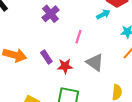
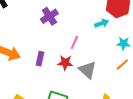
purple rectangle: (46, 57) -> (40, 59), turned 40
red star: (65, 66) -> (65, 63), moved

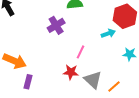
purple rectangle: (40, 59) -> (28, 82), moved
orange line: (122, 65) -> (114, 86), moved

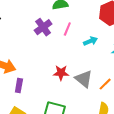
cyan arrow: (108, 34) -> (90, 41), moved
pink line: (80, 52) -> (67, 29), moved

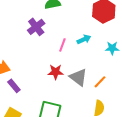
pink line: (67, 29) -> (62, 45), moved
purple rectangle: (19, 85) -> (14, 86), turned -48

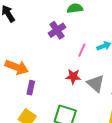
purple rectangle: (14, 86) -> (31, 88), turned 48

